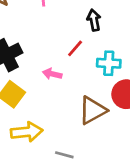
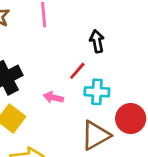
cyan cross: (109, 63) -> (97, 92), moved

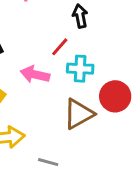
pink arrow: (53, 97) -> (35, 74), size x1.4

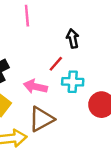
brown triangle: (79, 114) -> (41, 119), moved

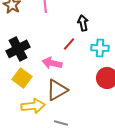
cyan cross: (73, 82) -> (100, 48), moved

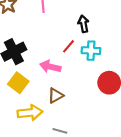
cyan cross: (100, 48) -> (91, 51), moved
brown triangle: (57, 90) -> (56, 96), size x0.7

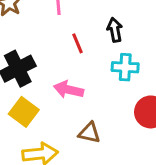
red line: (68, 46) -> (77, 43), moved, turned -64
brown triangle: (56, 96) -> (89, 133), moved, turned 42

